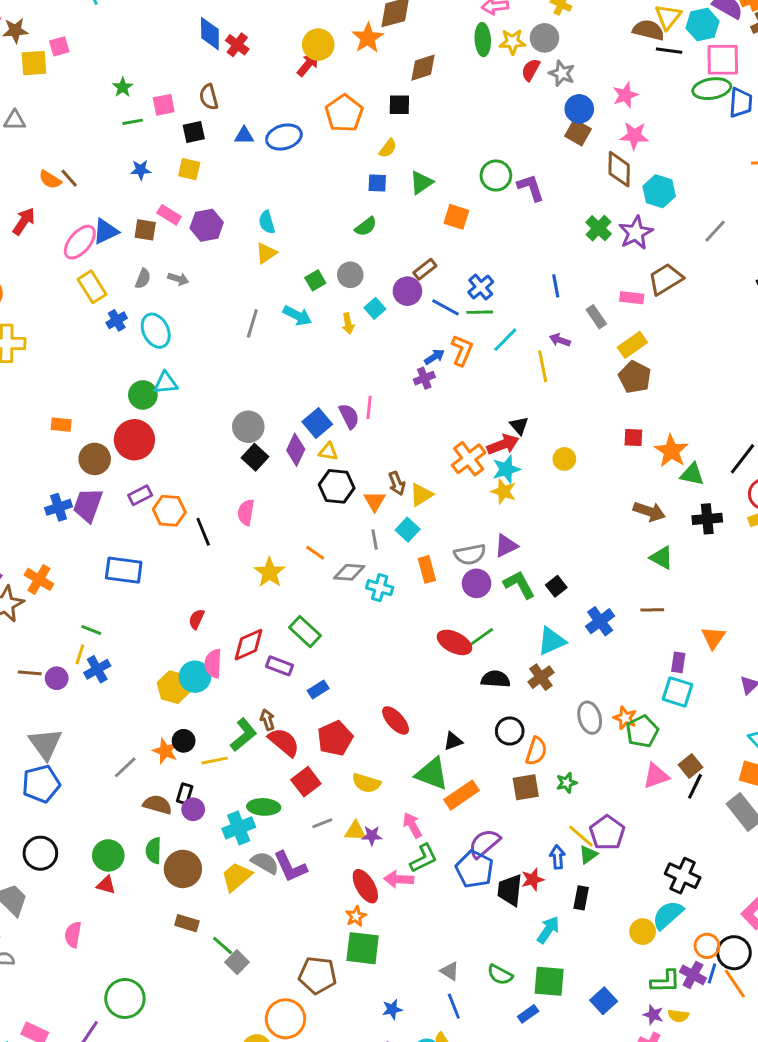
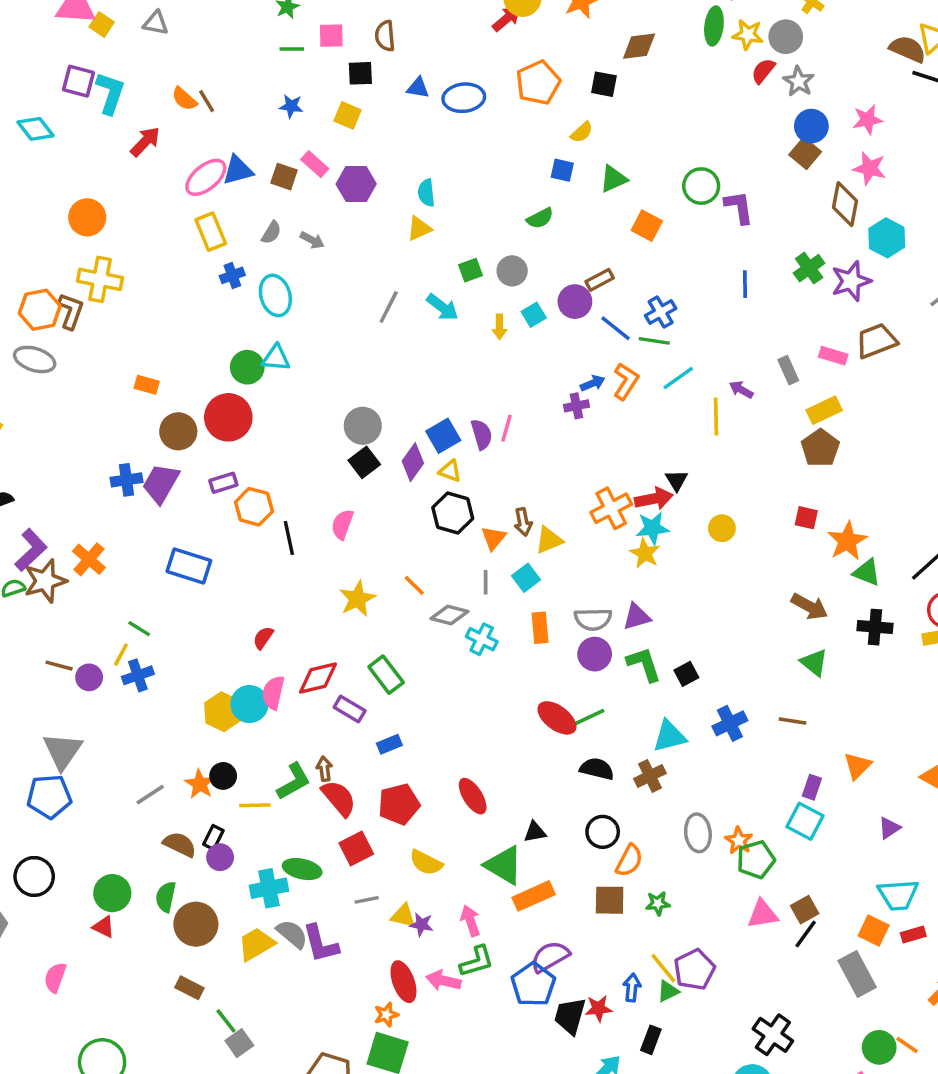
blue line: (556, 286) -> (745, 284), moved

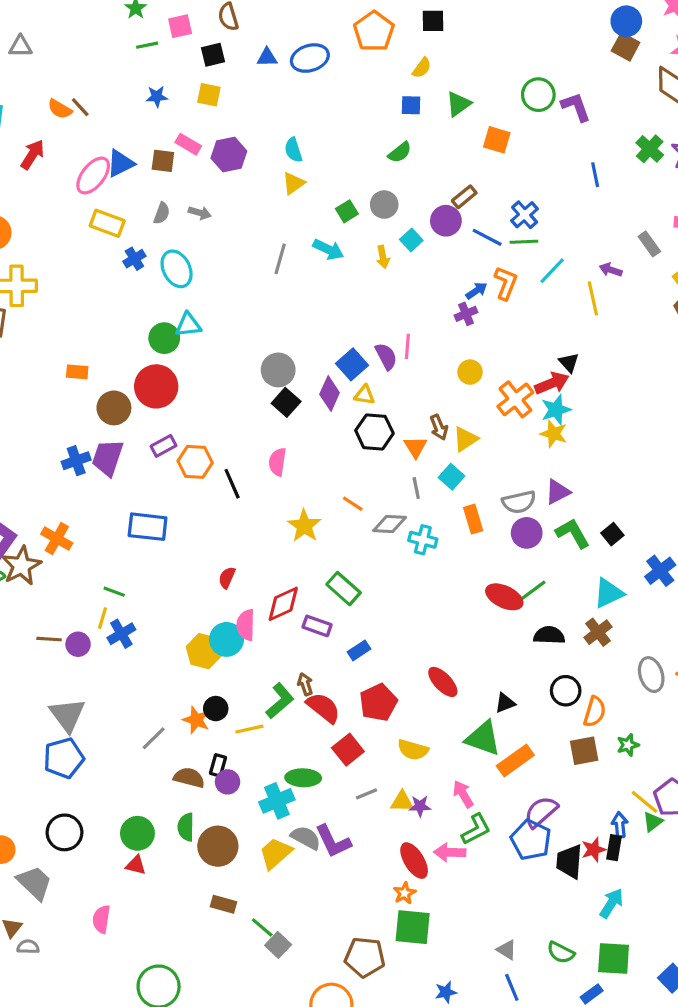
yellow rectangle: (211, 232) -> (107, 223), turned -36
yellow circle: (722, 528) -> (470, 372), moved
black rectangle: (651, 1040) -> (614, 848), moved

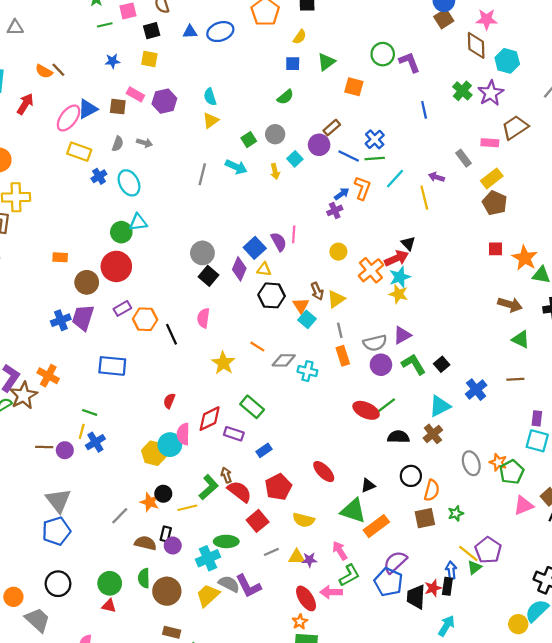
brown square: (626, 47) -> (444, 19), turned 30
cyan square: (452, 477) -> (307, 319), moved
gray line: (416, 488) -> (340, 330), moved

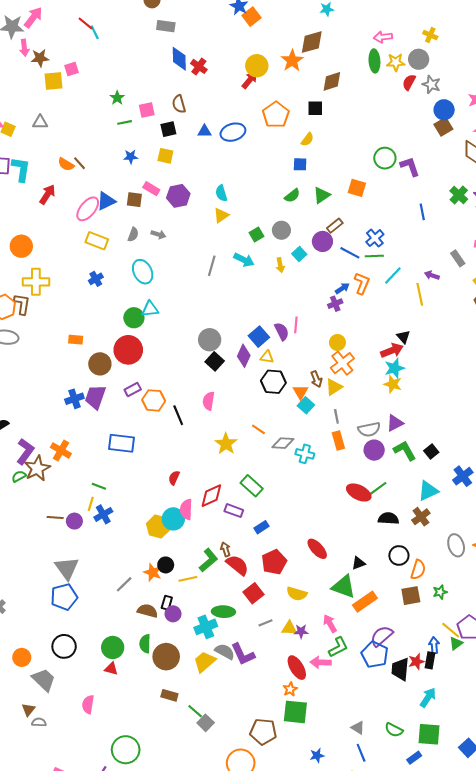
green triangle: (326, 62) -> (322, 195), moved
blue cross: (99, 176) -> (96, 279), moved
orange cross: (371, 270) -> (342, 363), moved

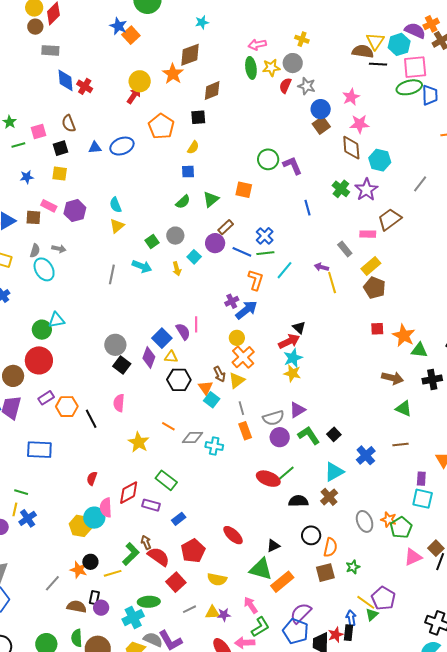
cyan ellipse: (143, 272) -> (44, 269), moved
blue arrow: (342, 288) -> (246, 310), moved, size x1.6
yellow line: (420, 294) -> (332, 283), moved

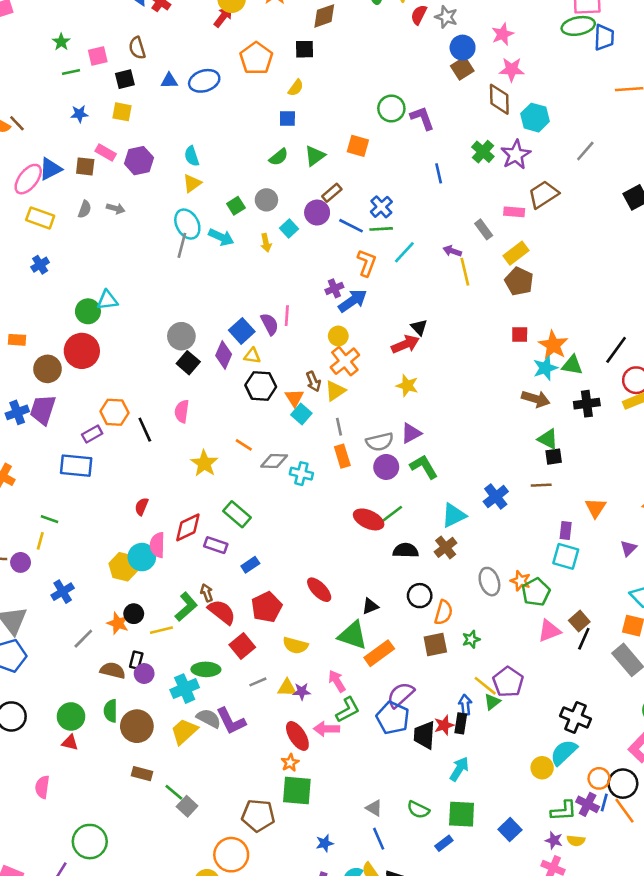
cyan ellipse: (44, 269) -> (187, 224), moved
cyan star: (293, 358) -> (545, 368), moved
purple rectangle: (46, 398) -> (92, 434), moved
black square: (334, 434) -> (554, 457), moved, turned 32
blue cross: (28, 518) -> (63, 592), moved

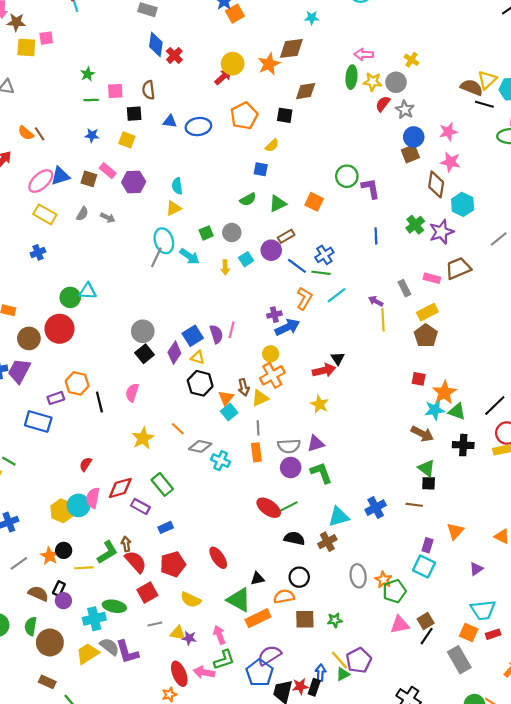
orange semicircle: (444, 612) -> (284, 596), moved, turned -126

